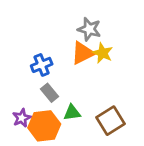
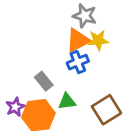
yellow star: (103, 53) -> (98, 40), turned -30
blue cross: (42, 65) -> (78, 62), moved

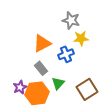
orange triangle: (78, 40) -> (42, 43), moved
green triangle: (67, 102) -> (58, 83), turned -40

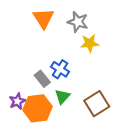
orange triangle: (42, 43) -> (43, 18), moved, turned -36
blue cross: (66, 54) -> (60, 69), moved, turned -35

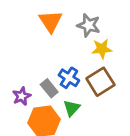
purple star: (17, 101) -> (22, 96), moved
brown square: (97, 104) -> (100, 82), moved

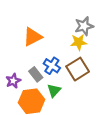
orange triangle: (51, 21) -> (33, 37), moved, turned 36
gray star: (89, 25) -> (84, 26), moved, turned -30

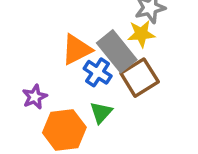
orange triangle: (33, 37) -> (77, 50), moved
gray rectangle: (36, 74) -> (117, 51), moved, size x1.6

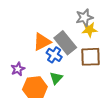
yellow star: (141, 34) -> (89, 30), moved
brown square: (140, 78) -> (90, 57), moved, turned 30

